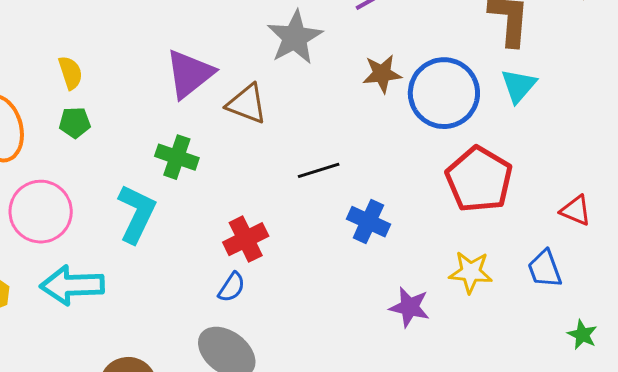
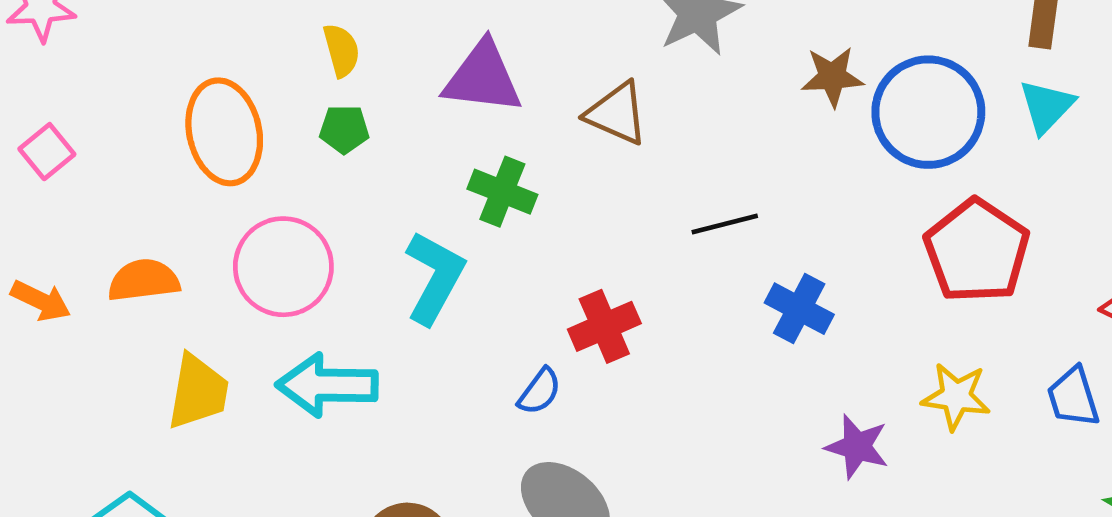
purple triangle: (190, 74) -> (483, 78), moved, turned 42
blue semicircle: (232, 287) -> (540, 391), moved

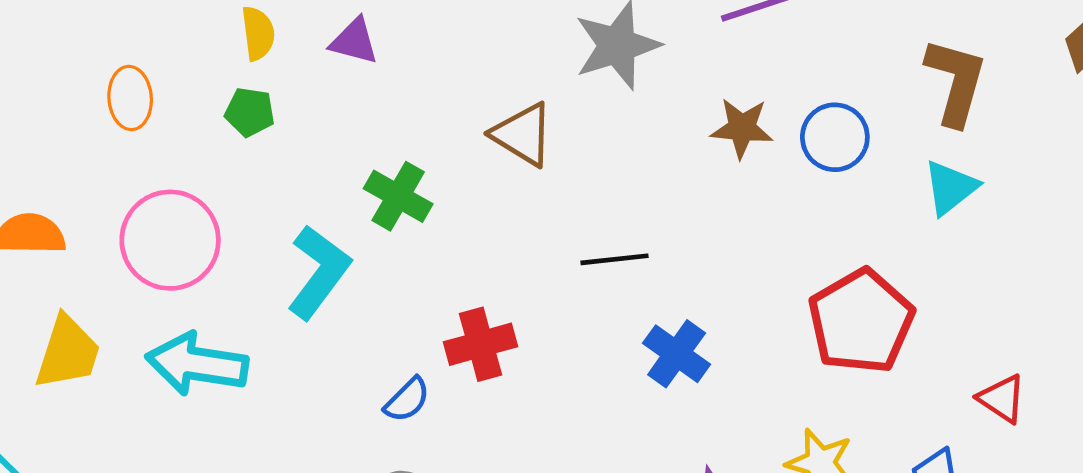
purple triangle: (483, 78) -> (354, 41), moved, size x0.6
blue circle: (928, 112) -> (835, 137), moved, size x0.6
orange ellipse: (224, 132) -> (130, 98), size x0.6

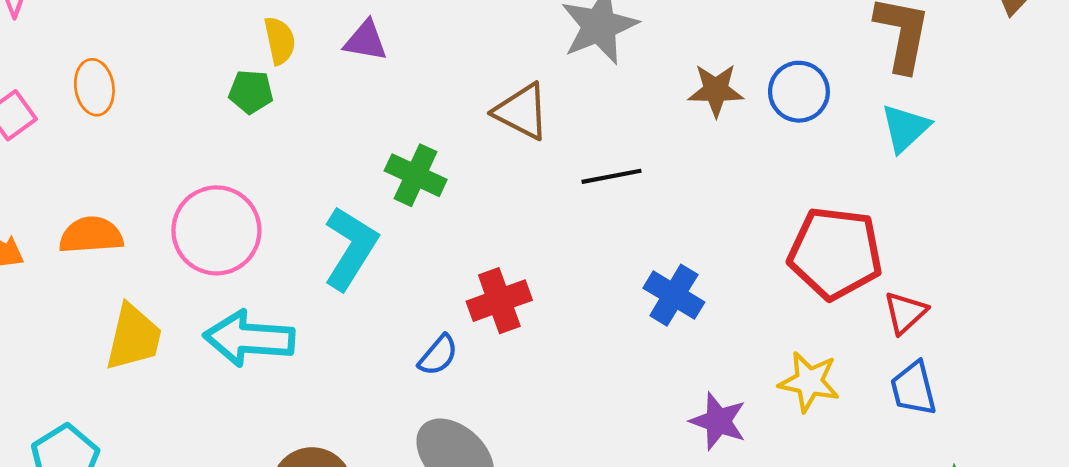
orange ellipse: (130, 98) -> (94, 87), moved
green pentagon: (250, 112) -> (251, 92), moved
black line: (614, 259) -> (611, 176), moved
red pentagon: (861, 321) -> (835, 253), turned -30
red triangle: (1002, 399) -> (905, 313), moved, turned 48

